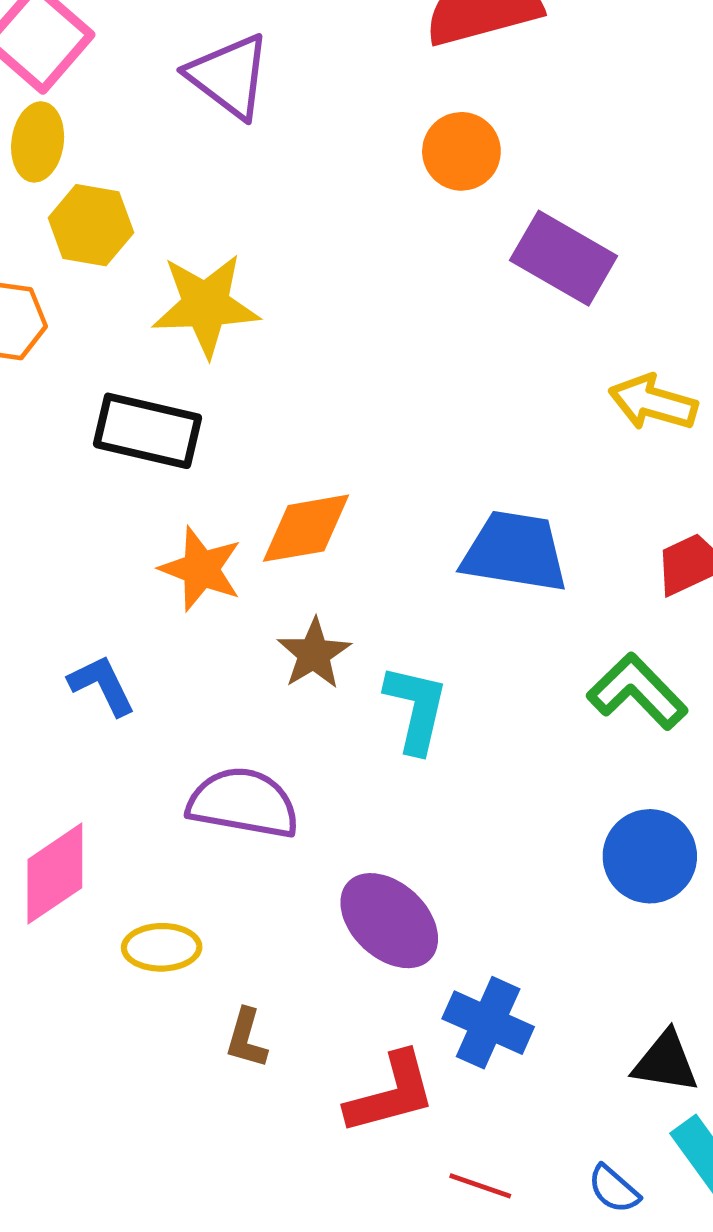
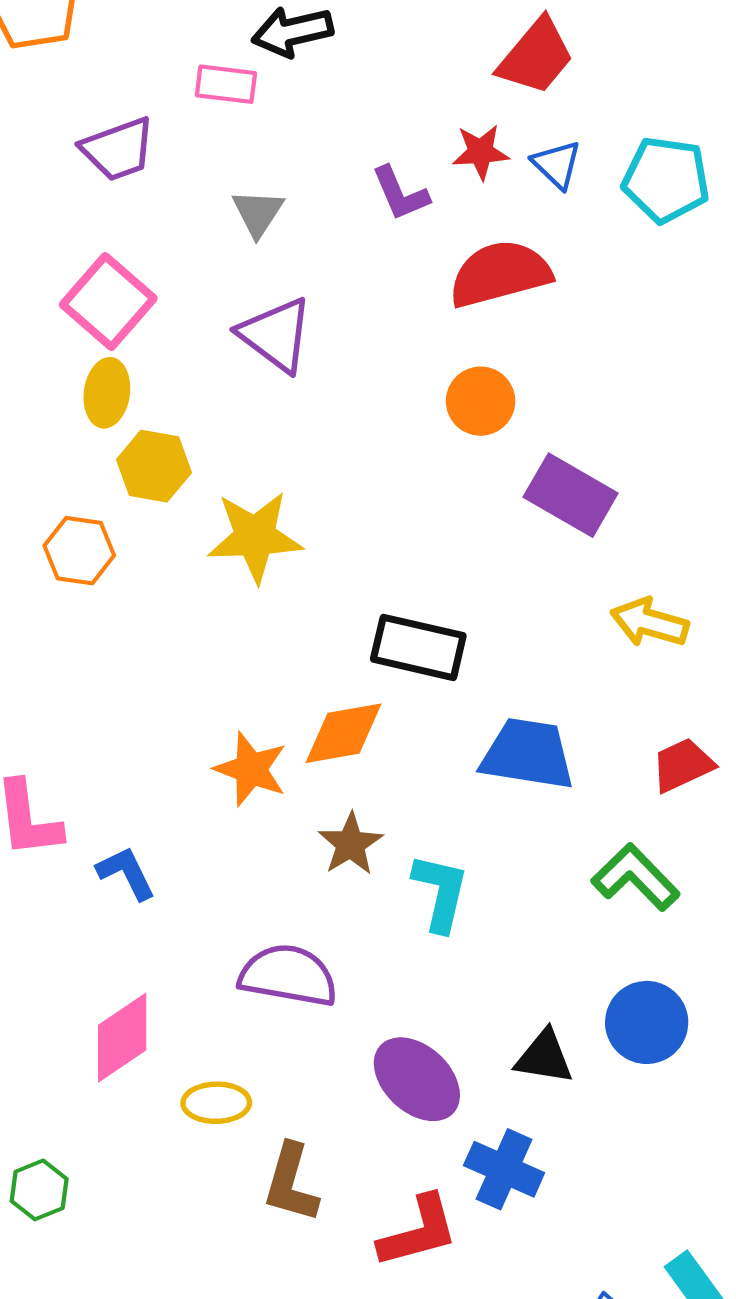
black rectangle: (147, 431) -> (418, 647), moved
blue L-shape: (102, 685) -> (126, 873), moved
brown L-shape: (246, 1038) -> (291, 1183), size x1.5
black triangle: (666, 1062) -> (544, 1057), moved

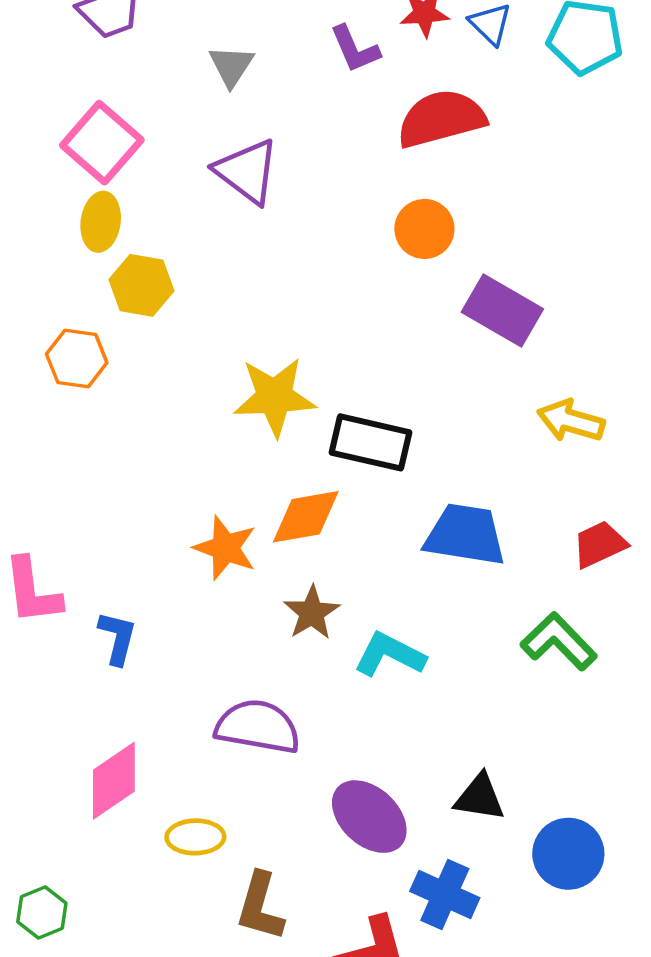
yellow star: (255, 537) -> (275, 397), moved
blue L-shape: (126, 873) -> (117, 638), turned 40
cyan L-shape: (440, 892) -> (390, 655), turned -76
blue circle: (647, 1022) -> (568, 854), moved

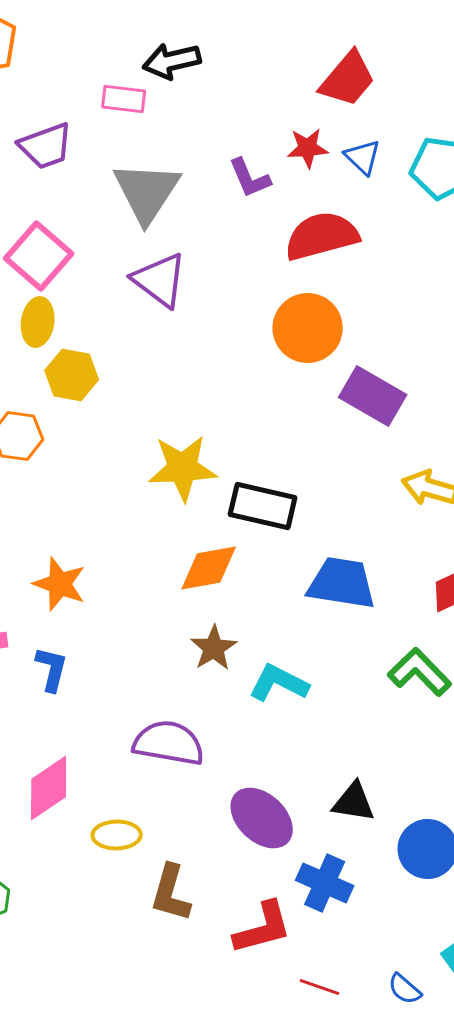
gray triangle: (231, 66) -> (147, 192), size x1.8
orange circle: (424, 229) -> (308, 328), size x1.4
orange star: (225, 548) -> (60, 584), moved

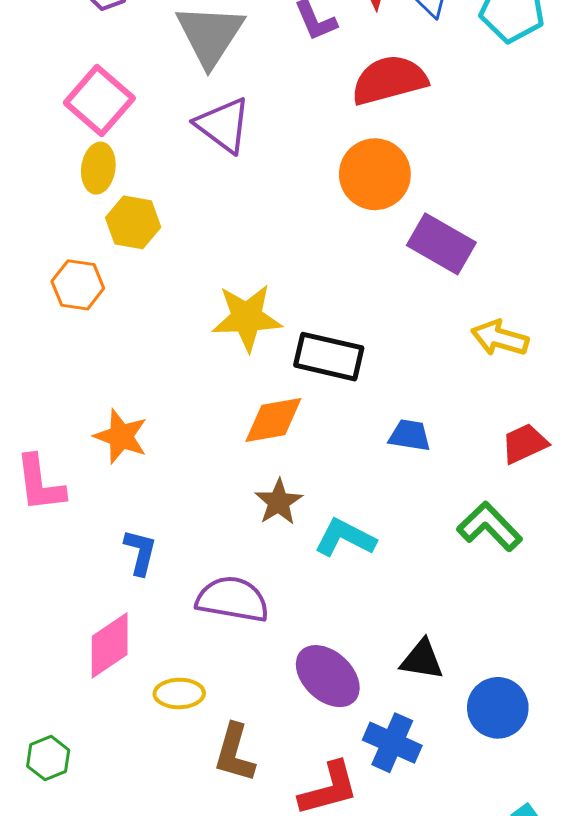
blue trapezoid: (342, 583) -> (410, 435), size x0.6
blue L-shape: (52, 669) -> (140, 552), moved

